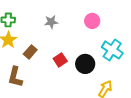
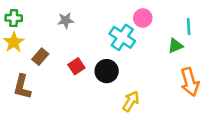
pink circle: (92, 21) -> (143, 18), moved
cyan cross: (112, 50) -> (122, 37), moved

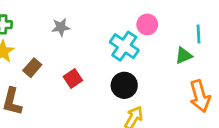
black circle: (107, 71) -> (124, 85), moved

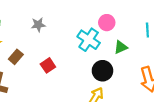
green triangle: (184, 56) -> (121, 47), moved
black circle: (124, 85) -> (102, 71), moved

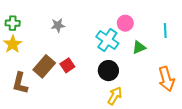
brown rectangle: (16, 57) -> (44, 66), moved, size x1.5
black circle: (102, 71) -> (108, 71), moved

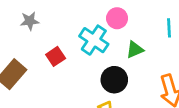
red square: (67, 65) -> (56, 56), moved
black circle: (108, 71) -> (114, 80), moved

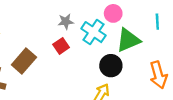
gray star: (30, 21) -> (66, 22), moved
green triangle: (135, 50) -> (128, 40), size x1.6

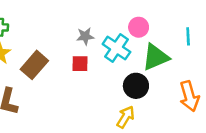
red square: (61, 46) -> (80, 64), turned 35
brown rectangle: (24, 61) -> (34, 65), moved

